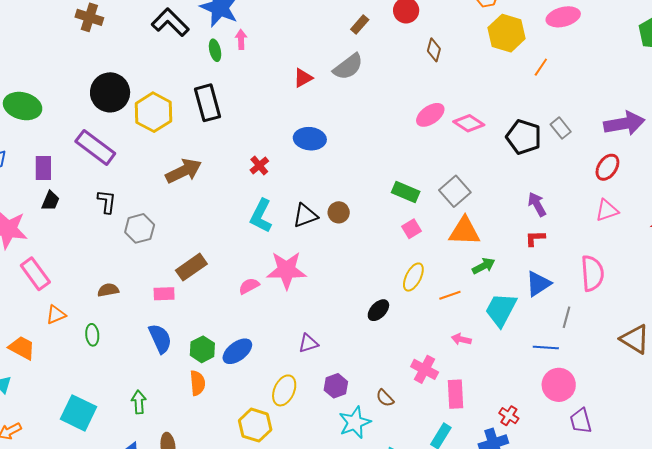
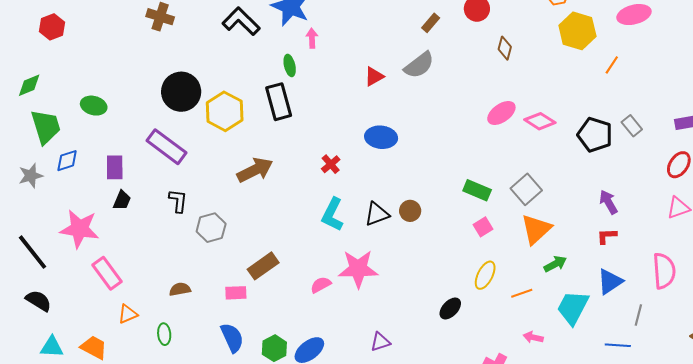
green ellipse: (215, 50) -> (290, 65), moved
green ellipse: (23, 106) -> (94, 106), size x0.7
orange triangle: (464, 231) -> (536, 229), turned -44

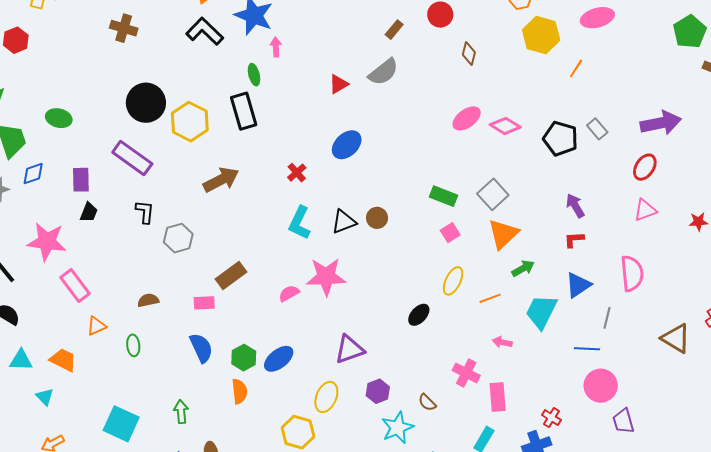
blue ellipse: (381, 137) -> (347, 145), turned -48
purple triangle: (380, 342) -> (349, 349), size x1.5

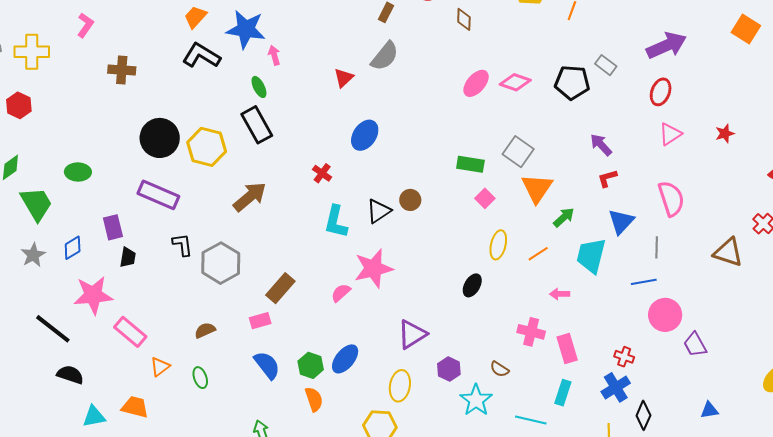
blue diamond: (33, 174) -> (73, 248), moved
gray hexagon: (178, 238) -> (221, 263), size x1.4

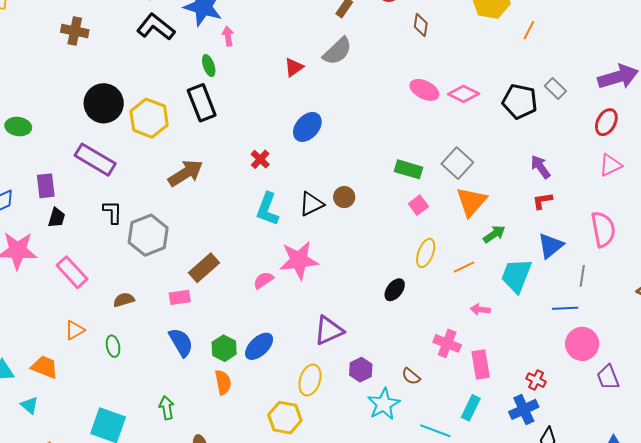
pink ellipse: (476, 83) -> (424, 90), turned 68
pink rectangle: (130, 332) -> (72, 272), moved

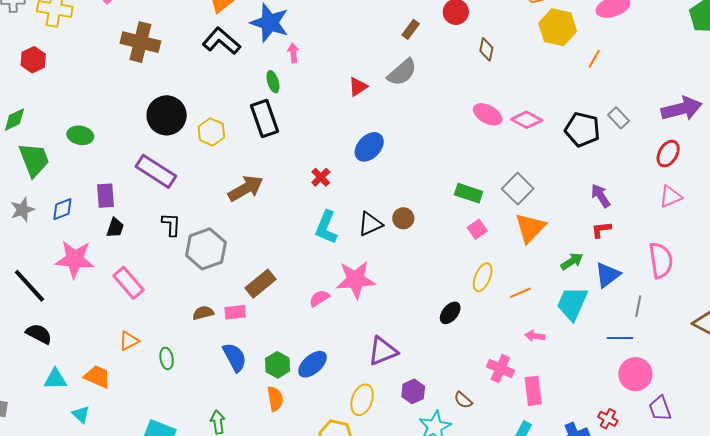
brown cross: (75, 31) -> (140, 42), size x1.4
yellow hexagon: (149, 118) -> (211, 132), size x0.7
green arrow: (494, 234) -> (572, 261), moved
brown semicircle: (124, 300) -> (203, 313), moved
red cross: (536, 380) -> (608, 419), moved

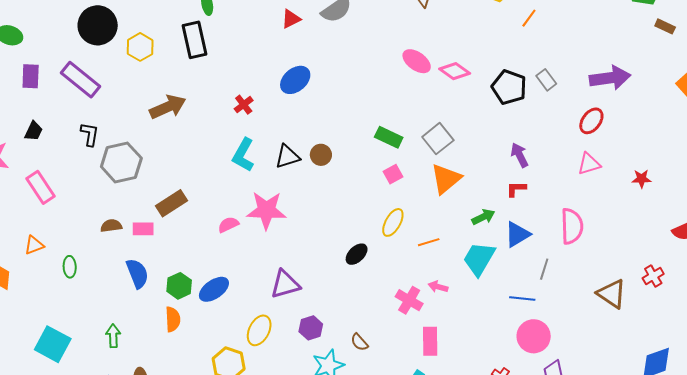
purple rectangle: (106, 196) -> (31, 76), moved
pink cross: (500, 368) -> (409, 300), moved

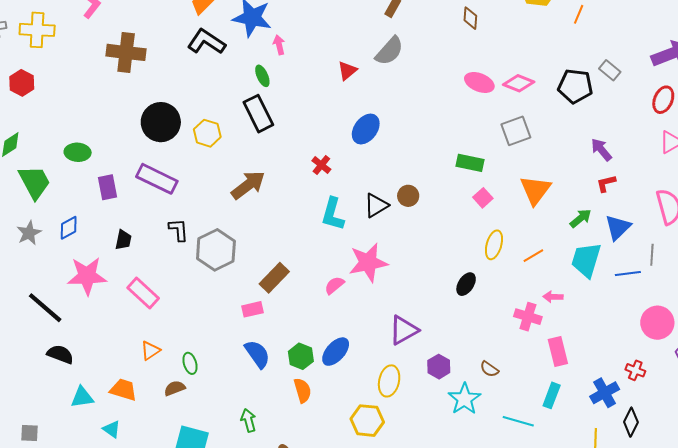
gray square: (438, 139) -> (516, 131), moved, turned 32
brown semicircle: (111, 226) -> (175, 388), moved
blue line: (522, 299) -> (628, 274), moved

